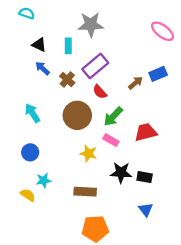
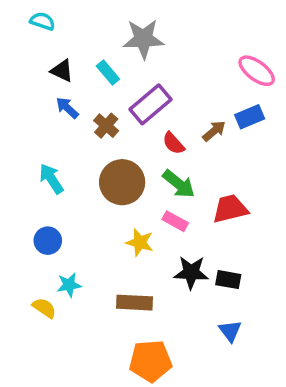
pink ellipse: (163, 31) -> (257, 71), moved
cyan rectangle: (68, 46) -> (108, 72), turned -40
red semicircle: (100, 92) -> (173, 143), moved
green arrow: (113, 116) -> (179, 184), turned -95

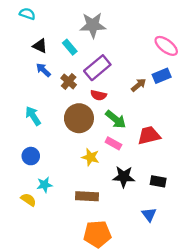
red semicircle: (173, 143) -> (98, 95), moved, turned -35
black rectangle: (228, 280) -> (158, 181), moved

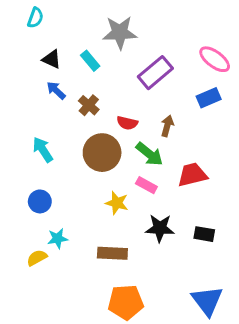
cyan semicircle: (27, 14) -> (35, 18), turned 91
purple rectangle: (97, 68) -> (155, 73), moved
brown arrow: (139, 85) -> (167, 126), moved, turned -35
yellow semicircle: (28, 200) -> (37, 258), turned -63
blue triangle: (149, 215) -> (207, 301), moved, size x1.6

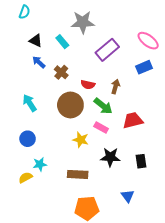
black rectangle: (204, 234) -> (141, 161), turned 72
blue triangle: (207, 301) -> (128, 196), moved, size x0.6

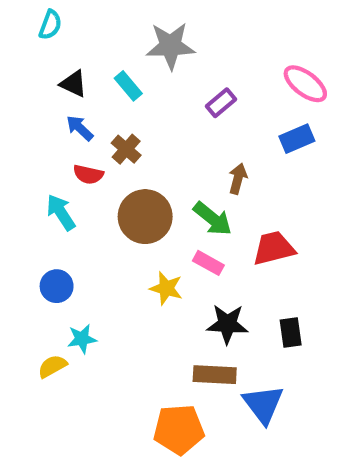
purple rectangle: (107, 50) -> (221, 103), size x0.6
red semicircle: (88, 85) -> (88, 174), moved
brown rectangle: (78, 174) -> (215, 375), moved
blue triangle: (128, 196) -> (263, 404), size x1.5

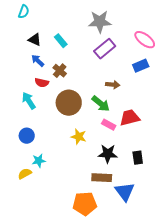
gray star: (170, 46) -> (100, 22), moved
purple rectangle: (221, 103) -> (105, 49), size x1.5
brown arrow: (238, 179) -> (113, 85), turned 80
pink rectangle: (208, 263) -> (109, 125), moved

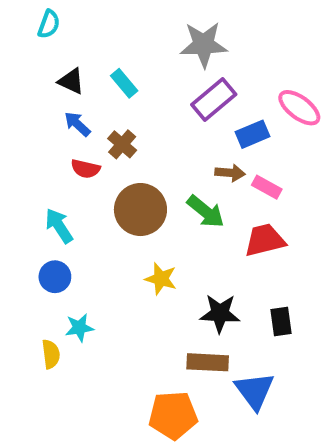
pink ellipse: (145, 40) -> (299, 108), moved
blue rectangle: (141, 66) -> (252, 134), moved
cyan arrow: (29, 101) -> (59, 226), moved
pink rectangle: (109, 125) -> (267, 187), moved
yellow semicircle: (25, 174) -> (51, 354), turned 112

